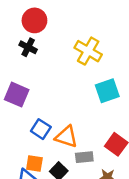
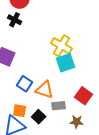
yellow cross: (88, 51) -> (62, 46), moved
cyan square: (107, 91) -> (66, 63), moved

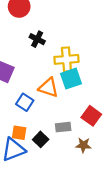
black cross: (15, 20) -> (37, 39), moved
yellow cross: (62, 46) -> (66, 59), turned -35
orange triangle: (45, 90) -> (48, 88), moved

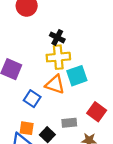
black cross: (37, 39) -> (57, 37), moved
yellow cross: (66, 59) -> (58, 57), moved

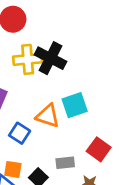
black cross: (57, 37) -> (50, 58), size x1.6
yellow cross: (58, 57) -> (28, 59), moved

